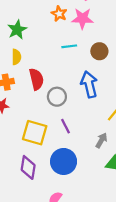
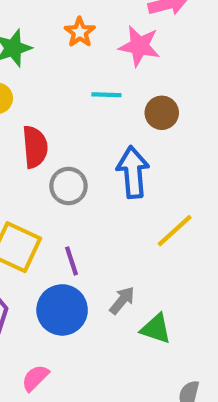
orange star: (59, 14) -> (80, 32), moved
purple line: (65, 126) -> (71, 261), moved
gray arrow: (101, 140) -> (122, 300), moved

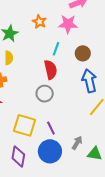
cyan line: (106, 95) -> (56, 49), turned -64
red semicircle: (35, 147) -> (51, 70), moved
blue arrow: (133, 172) -> (89, 81), moved

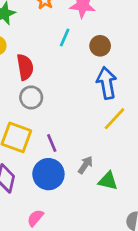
red semicircle: (51, 70) -> (25, 67), moved
gray circle: (45, 94) -> (31, 97), moved

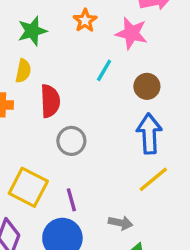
gray circle: (31, 97) -> (71, 141), moved
gray arrow: (85, 165) -> (121, 223), moved, turned 60

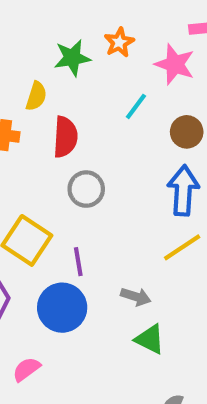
green star: (32, 31) -> (72, 58), moved

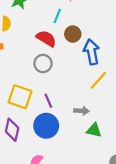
brown circle: (187, 132) -> (73, 34), moved
red semicircle: (65, 137) -> (46, 38), moved, turned -48

